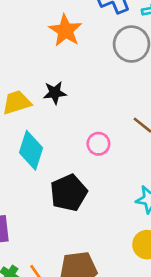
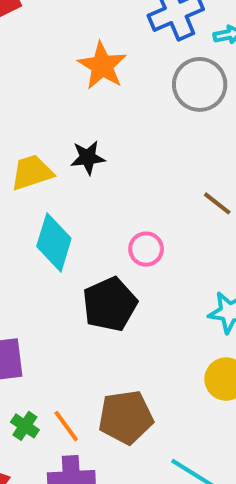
pink circle: (98, 144) -> (146, 249), moved

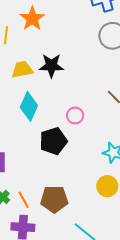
orange star: (102, 66) -> (32, 19), moved
black star: (88, 158) -> (51, 66), size x1.4

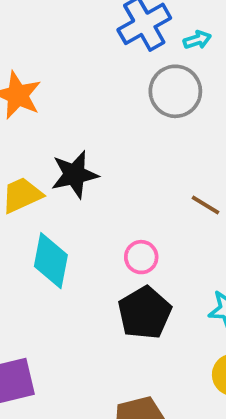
black pentagon: (53, 141) -> (145, 313), moved

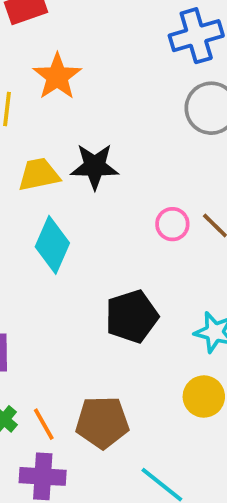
pink circle: (141, 257) -> (172, 224), moved

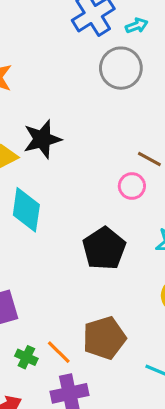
pink circle: (172, 224) -> (132, 186), moved

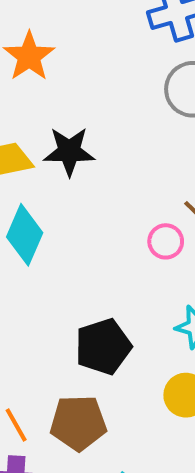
black pentagon: (104, 249) -> (103, 347), moved

